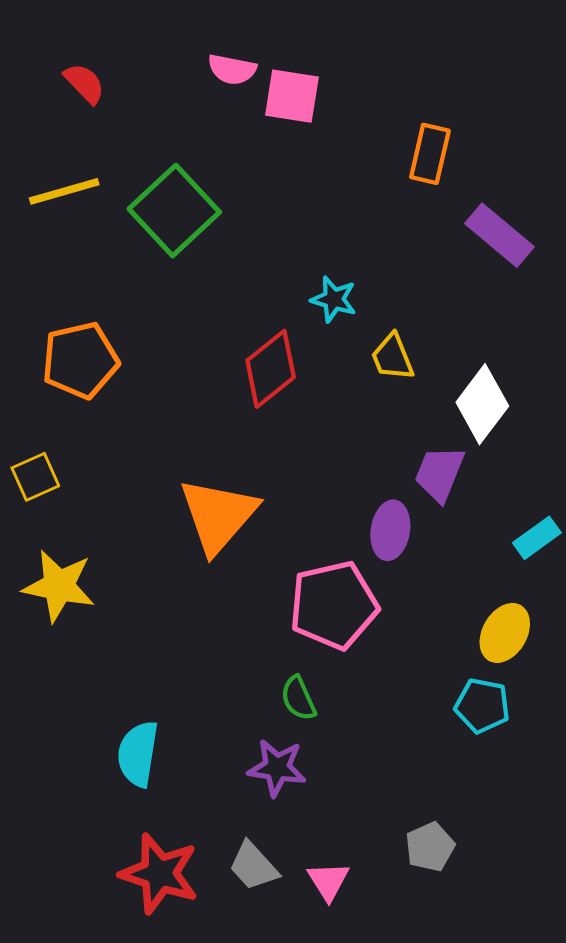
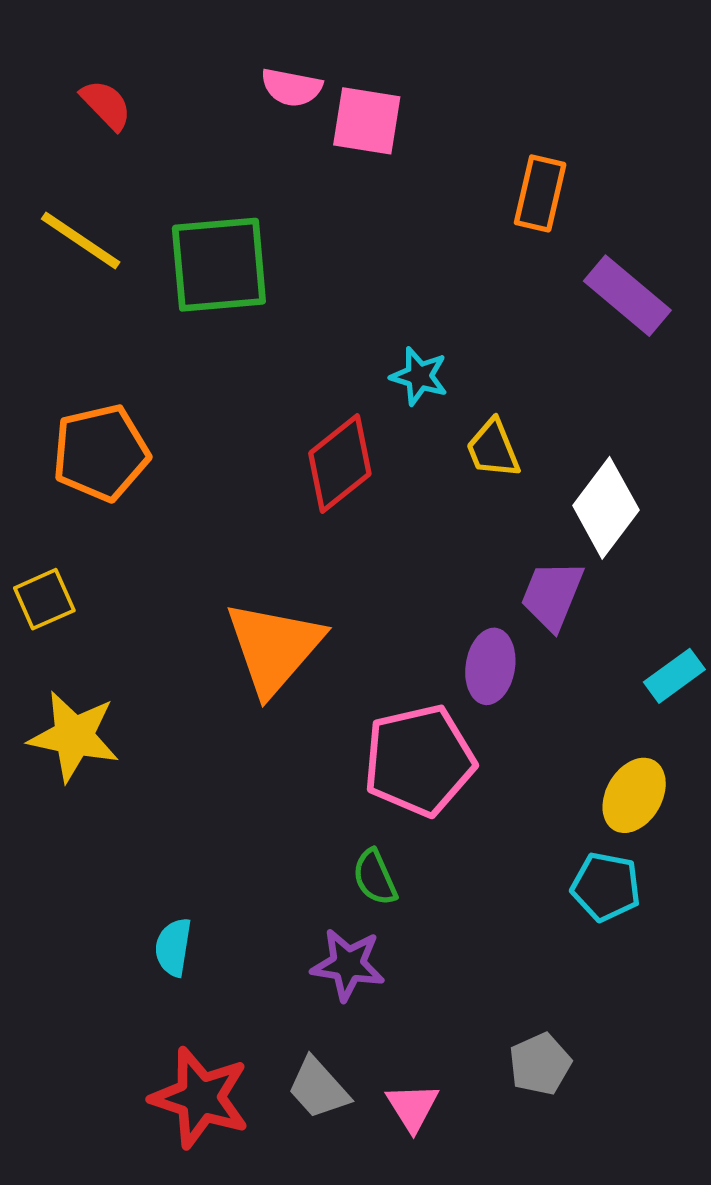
yellow line: (64, 191) -> (81, 240), turned 50
green square: (174, 211) -> (219, 265), turned 38
cyan semicircle: (138, 754) -> (173, 947), size x0.7

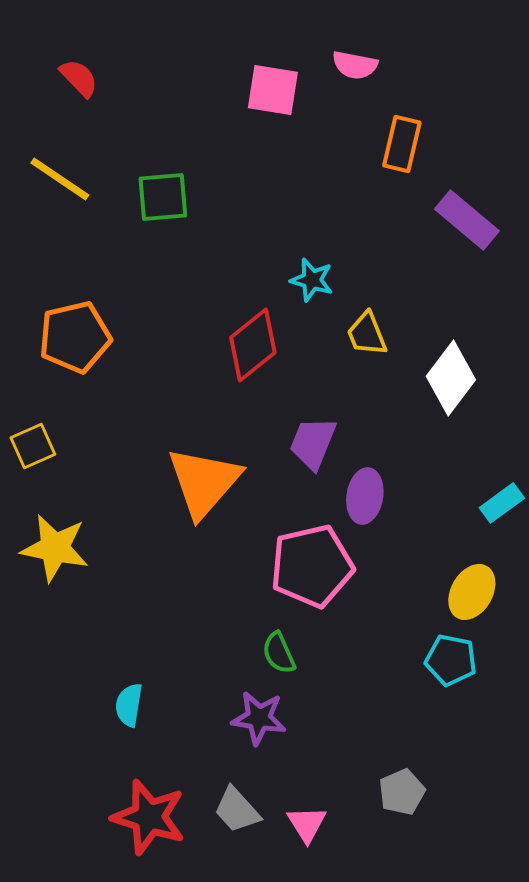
pink semicircle: (292, 87) -> (355, 65), moved
green square: (219, 265) -> (163, 197), size x0.7
purple trapezoid: (552, 595) -> (313, 443), moved

